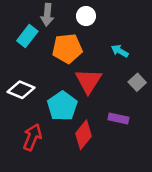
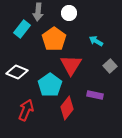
orange pentagon: (67, 49) -> (54, 39), turned -30

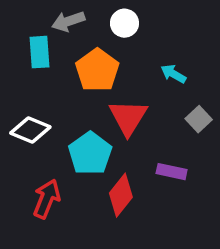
gray arrow: (38, 12) -> (68, 21), turned 66
cyan rectangle: (22, 29) -> (39, 52), turned -42

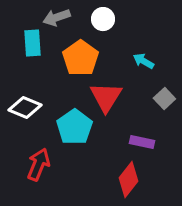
red diamond: (121, 195) -> (128, 179), moved

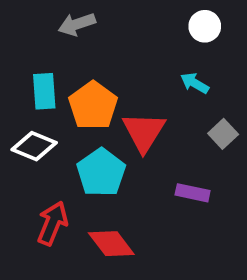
white circle: (103, 19) -> (205, 26), moved
cyan rectangle: (33, 43) -> (44, 91), moved
orange pentagon: (81, 58) -> (93, 105), moved
red diamond: (128, 179) -> (111, 244), moved, turned -76

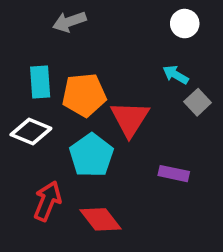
orange pentagon: (93, 105) -> (84, 95), turned 30
gray square: (223, 134) -> (198, 102), moved

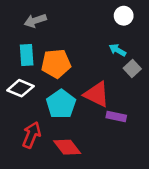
gray arrow: (69, 22) -> (35, 21), moved
red triangle: (130, 119) -> (97, 94), moved, turned -36

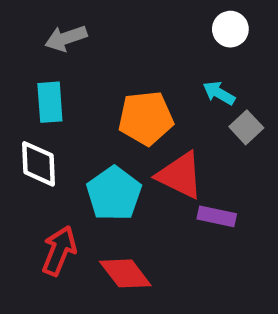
orange pentagon: (56, 64) -> (146, 118), moved
white diamond: (20, 88) -> (38, 164), turned 65

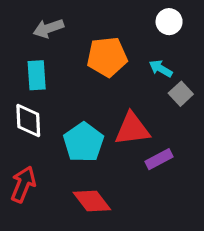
orange pentagon: (146, 118) -> (107, 57), moved
red triangle: (180, 175) -> (132, 129), turned -33
purple rectangle: (217, 216) -> (159, 159), turned -40
red arrow: (59, 251) -> (23, 184), moved

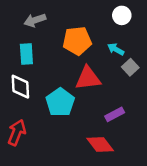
red triangle: (132, 129) -> (88, 78), moved
red diamond: (92, 201) -> (100, 145), moved

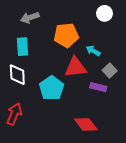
cyan arrow: (116, 49) -> (93, 51), moved
gray square: (130, 67) -> (110, 70), moved
purple rectangle: (115, 114) -> (98, 87), moved, turned 42

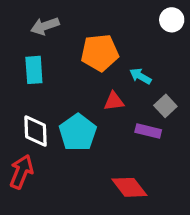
white circle: (105, 13) -> (172, 20), moved
red triangle: (75, 67) -> (114, 101), size x0.6
white diamond: (17, 75) -> (36, 131), moved

